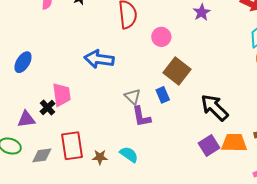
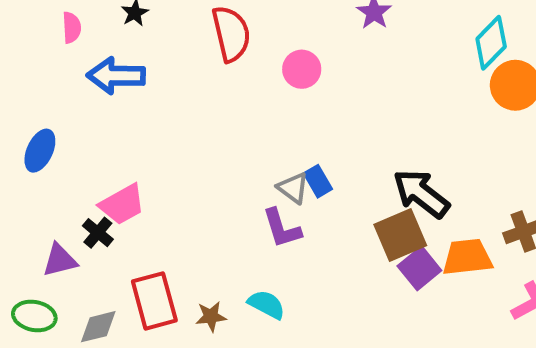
blue arrow: (99, 59) -> (116, 76), moved
brown square: (177, 71) -> (400, 235), moved, turned 36
pink trapezoid: (62, 95) -> (122, 204), turned 75
gray triangle: (133, 97) -> (293, 188), moved

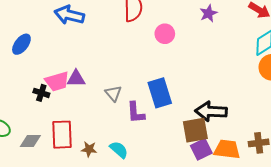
blue rectangle: (318, 181) -> (160, 93), size x1.8
gray triangle: (293, 188) -> (113, 93), moved
black arrow: (421, 194) -> (211, 111), turned -48
black cross: (98, 233) -> (41, 93), turned -35
purple triangle: (60, 260) -> (76, 79), moved

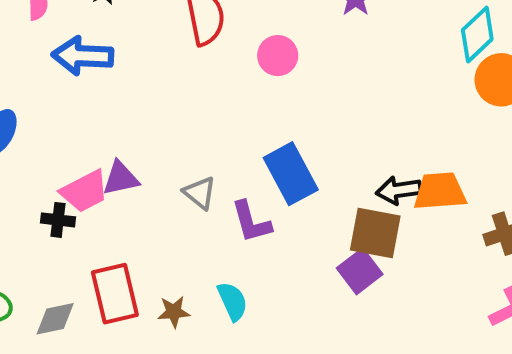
black arrow: (211, 111) -> (399, 190), size x0.7
brown square: (195, 130) -> (375, 233), turned 32
purple square: (201, 149) -> (360, 271), moved
orange trapezoid: (227, 149) -> (440, 191), moved
cyan semicircle: (119, 150) -> (233, 301), turned 36

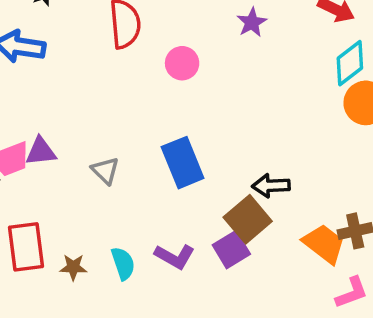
orange trapezoid: (440, 191) -> (324, 244), moved, turned 36
purple L-shape: (251, 222) -> (175, 256), moved, turned -51
brown square: (375, 233) -> (248, 219), turned 33

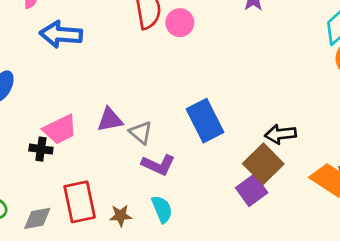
pink circle: (182, 63) -> (180, 23), moved
purple triangle: (41, 151) -> (110, 120), moved
purple L-shape: (175, 256) -> (158, 165), moved

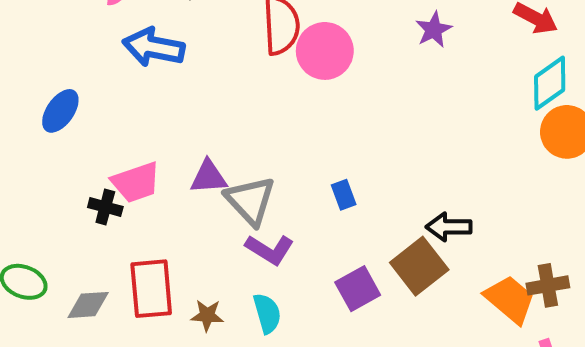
pink circle: (180, 23) -> (325, 51), size x1.4
blue rectangle: (205, 121) -> (344, 195), size x0.5
gray triangle: (141, 133) -> (250, 201), size x1.5
purple square: (252, 190) -> (358, 289), moved

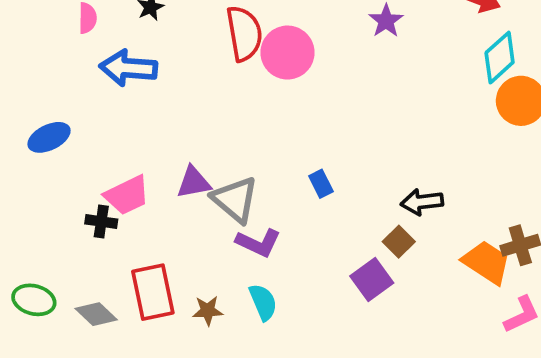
blue ellipse: (60, 111) -> (49, 137), turned 36
brown square: (419, 266) -> (399, 242), size x0.6
purple square: (358, 289) -> (372, 279), moved
gray diamond: (88, 305) -> (96, 314), turned 54

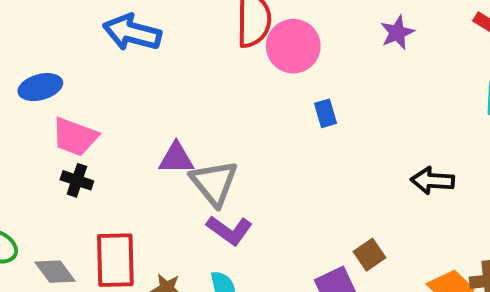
blue rectangle: (321, 184) -> (326, 113), moved
pink trapezoid: (127, 195) -> (75, 137), moved, turned 36
black arrow: (422, 202) -> (432, 181), moved

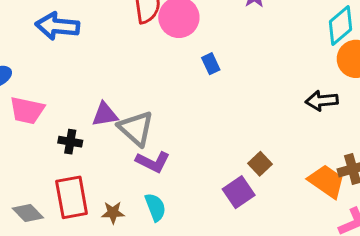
black cross: (77, 180) -> (70, 142), moved
black arrow: (432, 181) -> (322, 101), moved

